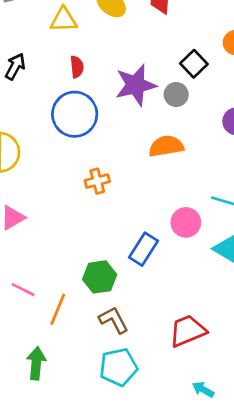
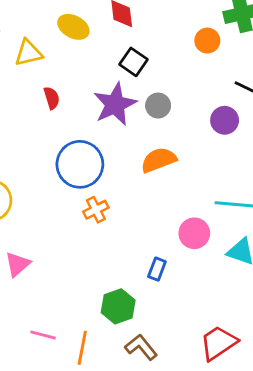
black square: (194, 64) -> (134, 62), moved
blue circle: (75, 114) -> (80, 164), moved
blue rectangle: (144, 249) -> (157, 269), size x0.7

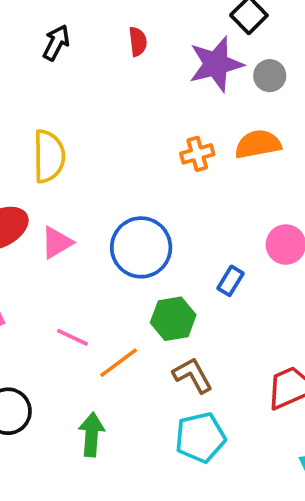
blue circle: (80, 164) -> (141, 247), moved
orange cross: (96, 210) -> (197, 154), moved
orange line: (82, 348) -> (119, 363), turned 32

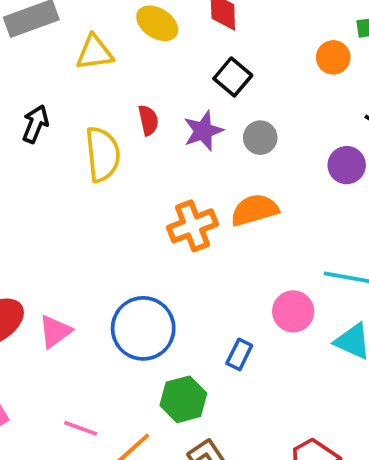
red semicircle: (138, 42) -> (148, 120), moved
purple star: (216, 64) -> (203, 131), size x0.7
orange cross: (197, 154) -> (192, 226), size x1.4
yellow semicircle: (49, 156) -> (103, 154), moved

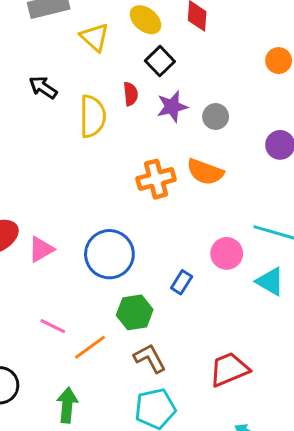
yellow triangle: (95, 52) -> (95, 37), turned 44
black square: (233, 77) -> (160, 61), moved
black arrow: (35, 124) -> (43, 87), turned -84
orange semicircle: (254, 210) -> (205, 172), turned -150

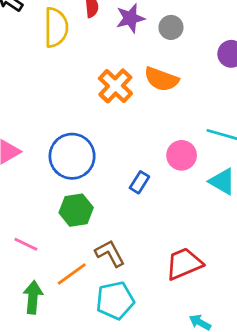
orange cross: (156, 179) -> (115, 86), turned -32
green hexagon: (135, 312) -> (76, 210), moved
pink line: (53, 326) -> (26, 244), moved
orange line: (90, 347) -> (72, 274), moved

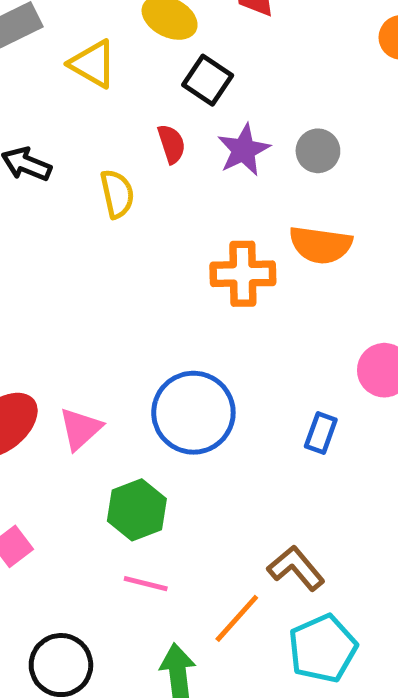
yellow semicircle: (56, 27) -> (117, 194), size x0.7
orange cross: (115, 86) -> (243, 274), turned -32
green hexagon: (76, 210) -> (137, 510), moved

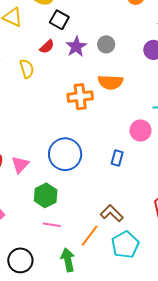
red semicircle: (171, 144) -> (47, 47), turned 70

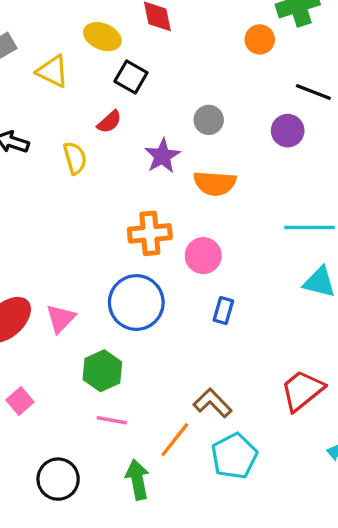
purple star: (76, 47) -> (162, 156), moved
orange cross: (80, 97) -> (150, 233), moved
pink circle: (140, 130) -> (203, 256), moved

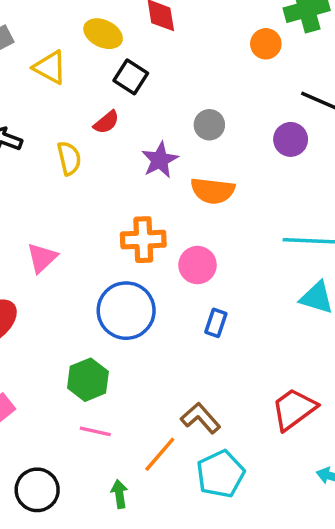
pink triangle: (61, 318) -> (42, 258), moved
green arrow: (137, 480) -> (119, 494), size x0.7

